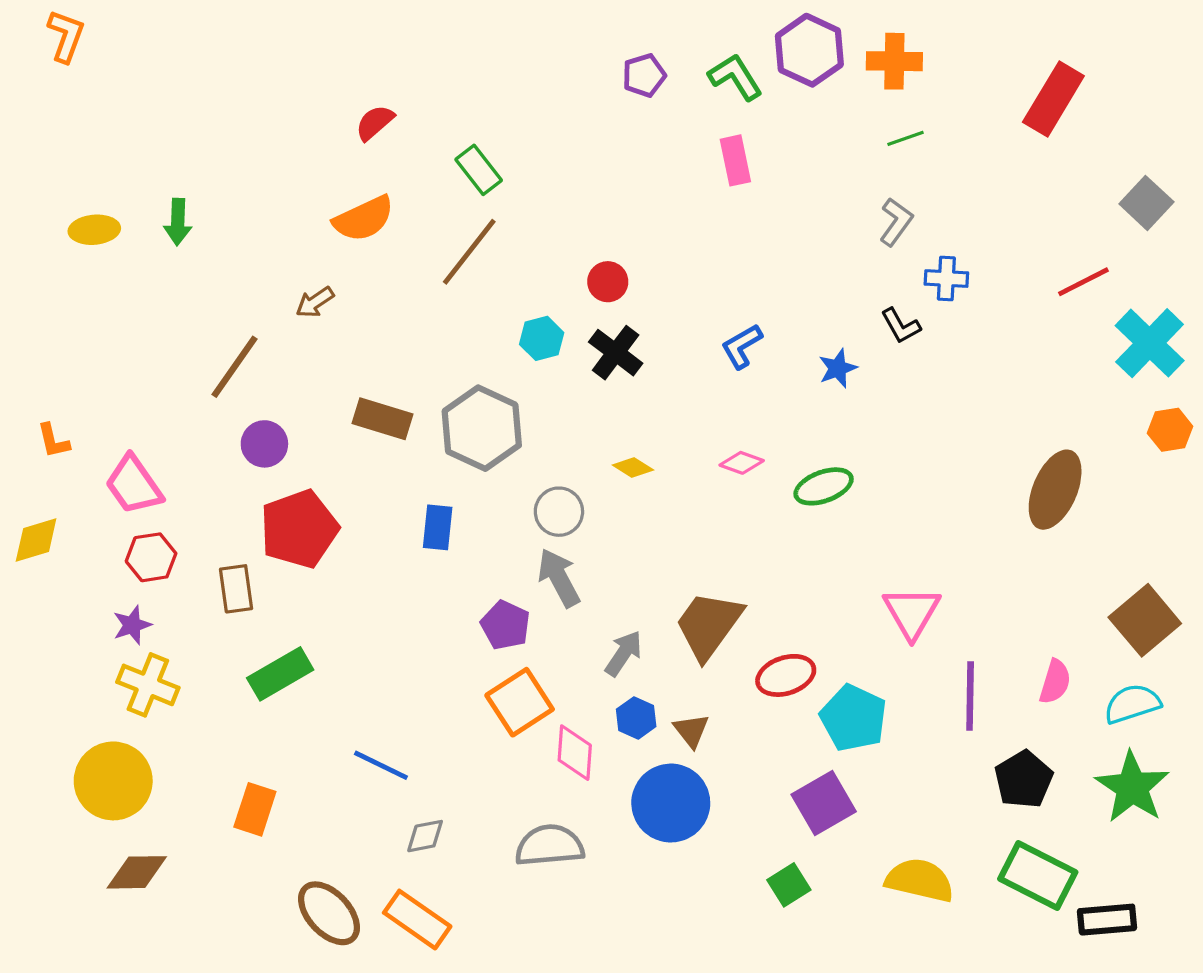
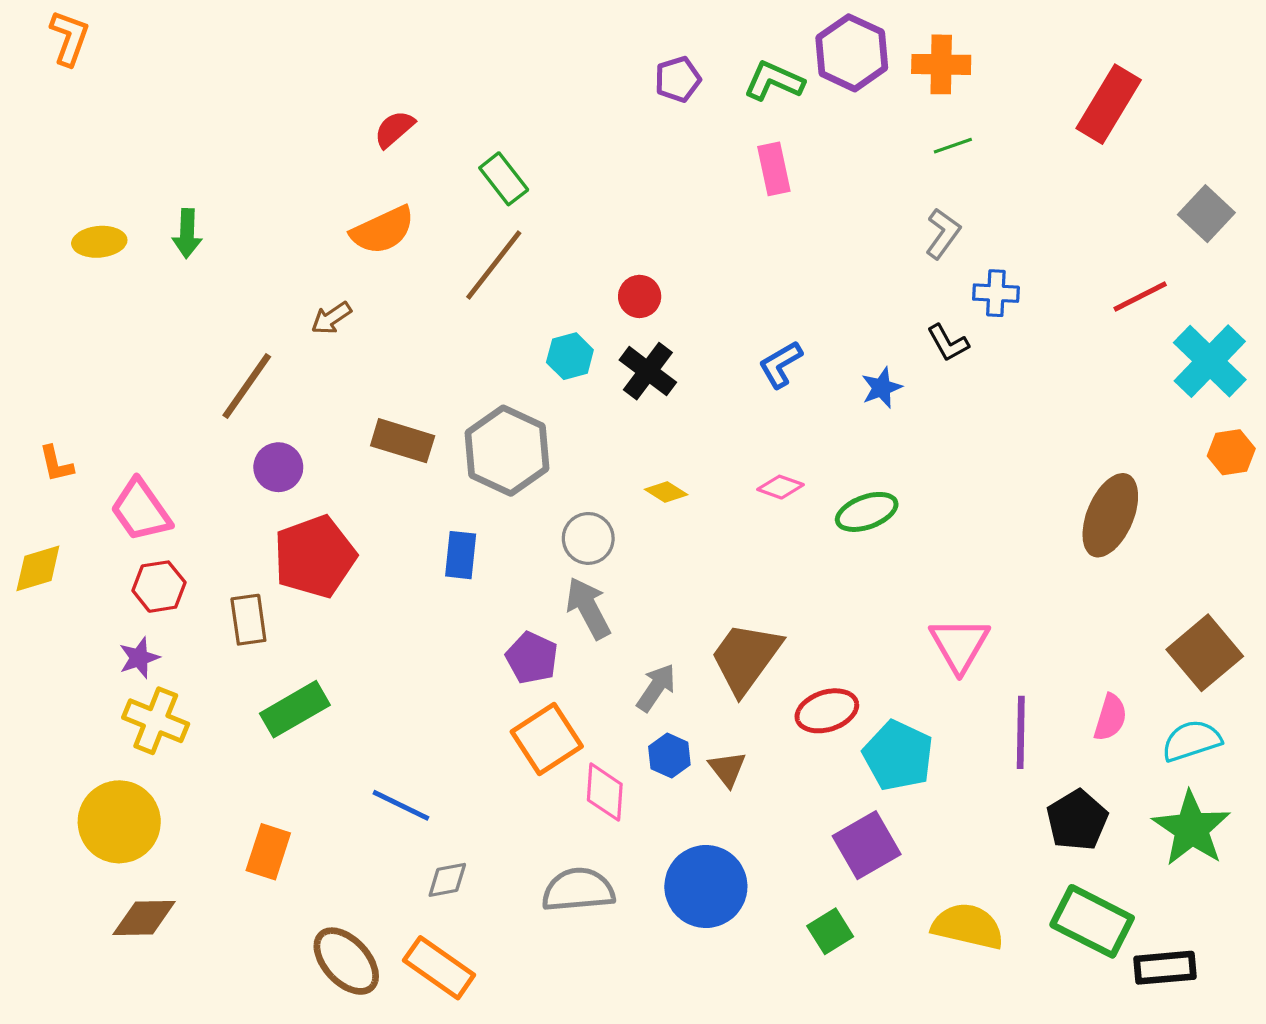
green L-shape: (735, 77) -> (774, 81), turned -34
blue circle: (671, 803) -> (706, 887), moved

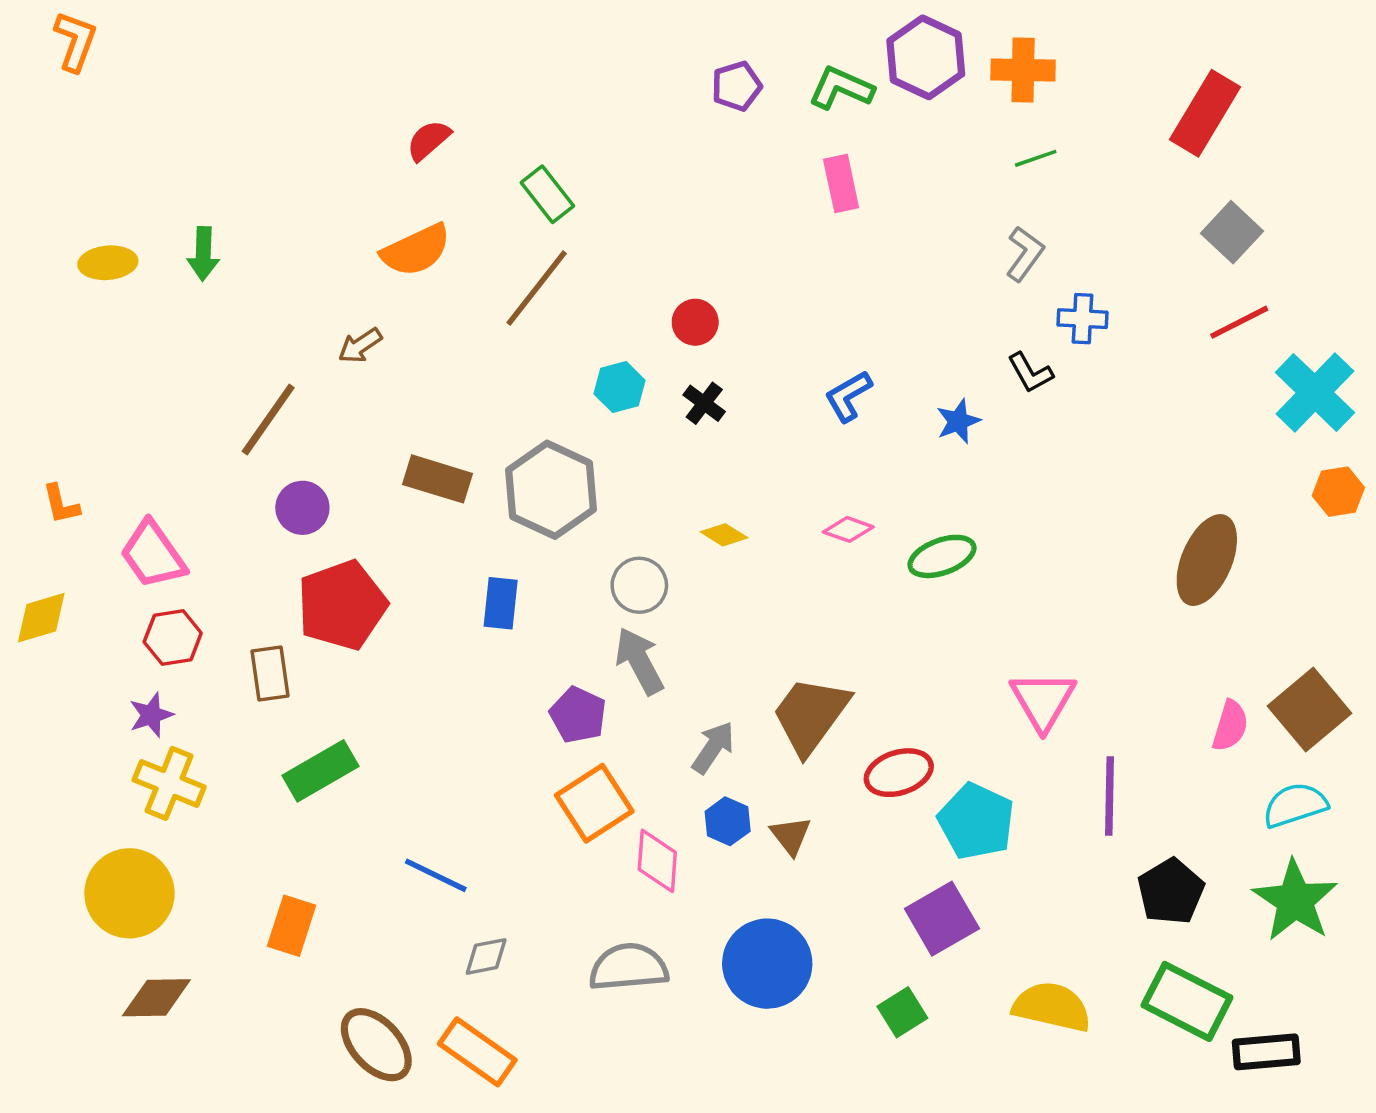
gray square: (1206, 214) -> (1232, 232), moved
black cross: (648, 371) -> (704, 403), size x0.7
pink semicircle: (1110, 717) -> (1230, 726), moved

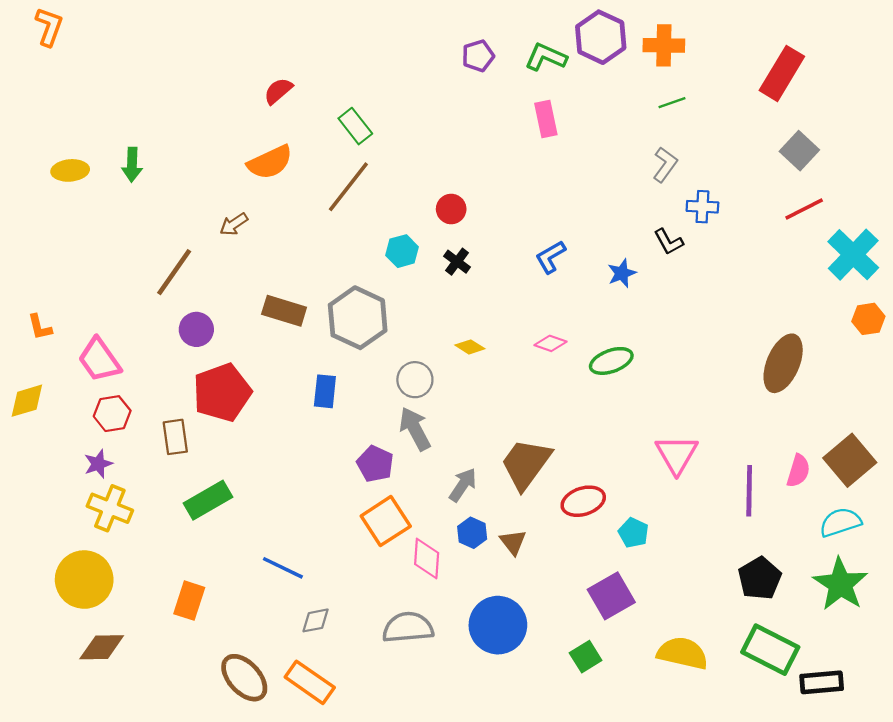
purple line: (1110, 796) -> (749, 491), moved
cyan pentagon: (976, 821) -> (633, 533), size x0.6

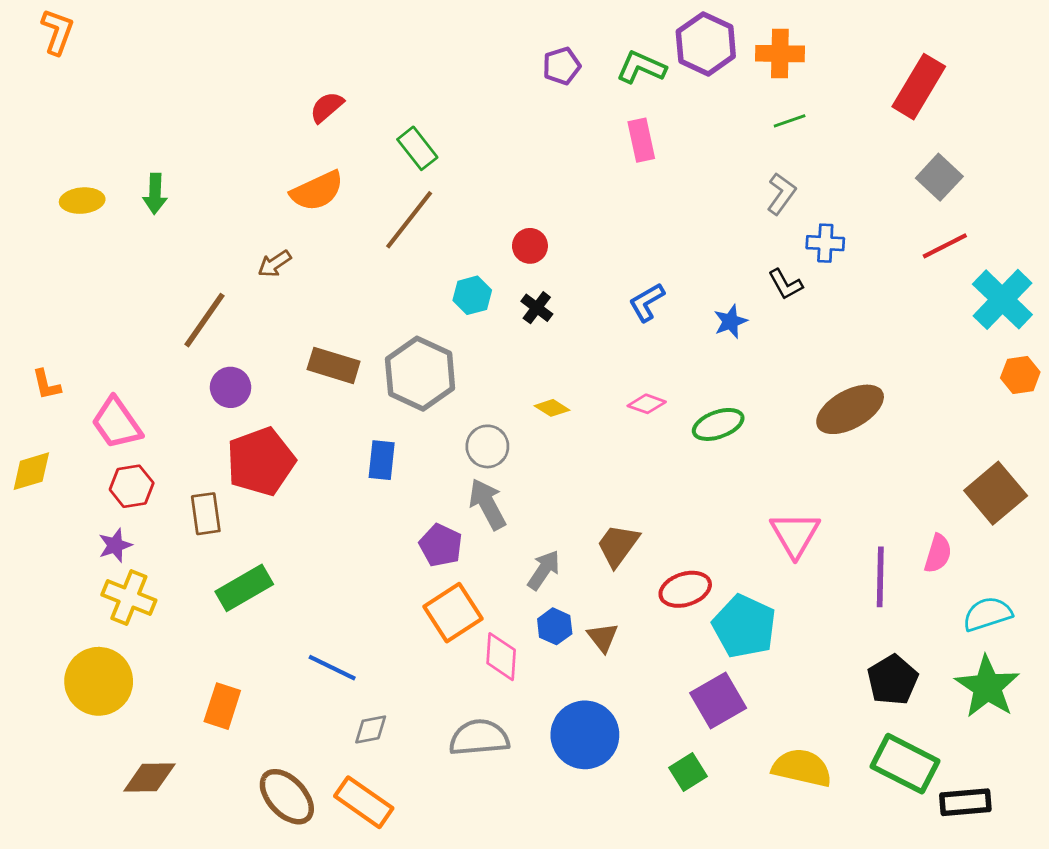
brown ellipse: (783, 363) -> (850, 409), moved, turned 38
brown square: (850, 460) -> (996, 493), moved
brown trapezoid: (526, 464) -> (618, 545), size x0.7
cyan pentagon: (633, 533) -> (744, 626), size x1.8
brown diamond: (102, 647) -> (149, 777), moved

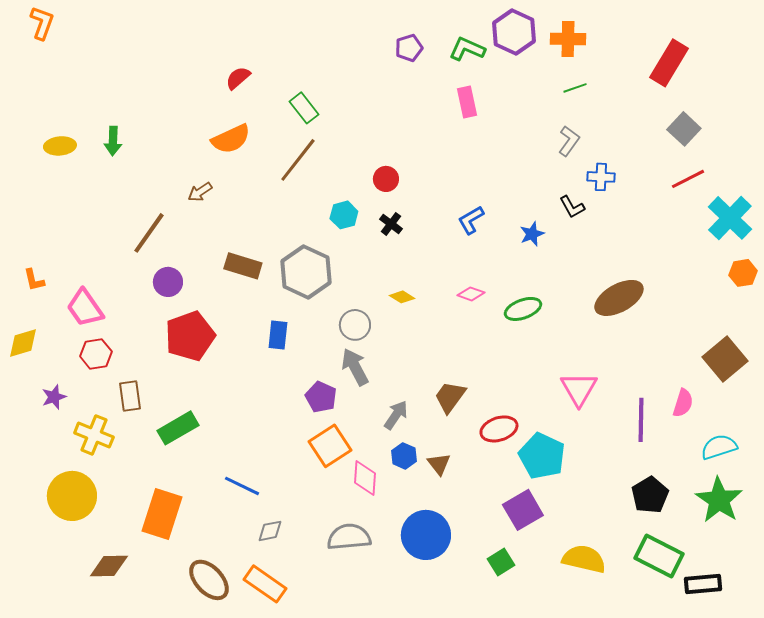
brown rectangle: (206, 514) -> (130, 396), moved
purple star: (115, 545) -> (54, 397), moved
orange rectangle: (222, 706) -> (162, 514), size x1.5

